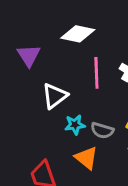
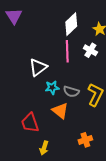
white diamond: (78, 34) -> (71, 24), moved, turned -55
purple triangle: (29, 56) -> (14, 16), moved

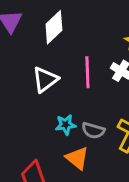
white diamond: (71, 24) -> (54, 27), moved
white triangle: (38, 67) -> (45, 80), moved

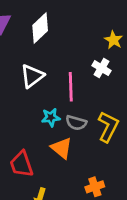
pink line: (87, 72) -> (71, 87), moved

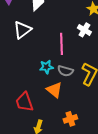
white triangle: (32, 76) -> (22, 30), moved
orange cross: (95, 187) -> (70, 119), moved

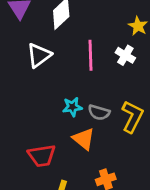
pink line: (61, 44) -> (91, 55), moved
red trapezoid: (24, 102) -> (42, 156), turned -80

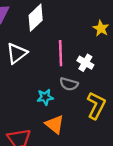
white cross: (125, 55) -> (85, 63), moved
gray semicircle: (99, 112) -> (69, 84), moved

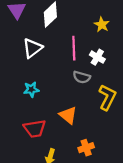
yellow star: (101, 28) -> (102, 25), moved
cyan star: (45, 97) -> (31, 89), moved

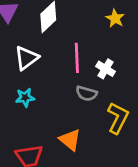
yellow star: (102, 25) -> (115, 18), moved
cyan star: (31, 89) -> (25, 97), moved

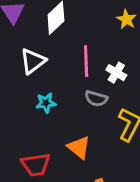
cyan star: (25, 97) -> (46, 103), moved

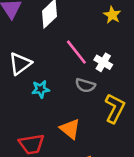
white triangle: (33, 61) -> (20, 64), moved
pink line: (86, 61) -> (76, 52), turned -36

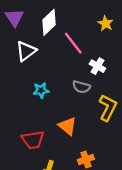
pink line: (76, 52) -> (73, 43), moved
white triangle: (20, 64) -> (26, 51), moved

